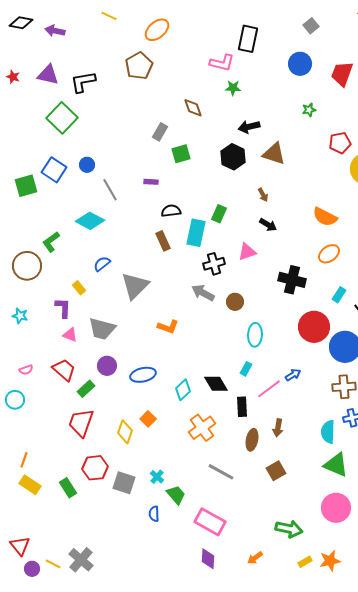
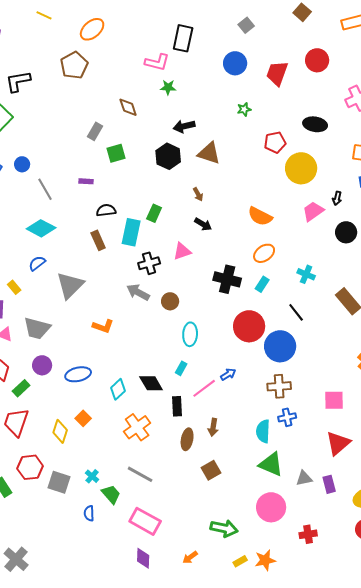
cyan diamond: (90, 221) -> (41, 228), moved
cyan rectangle: (339, 295) -> (262, 284), moved
gray line: (221, 472) -> (140, 474), moved

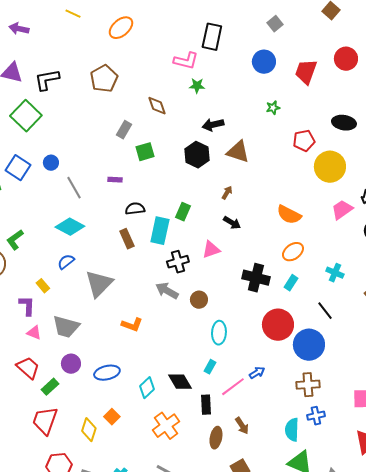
brown pentagon: (74, 65) -> (104, 79), moved
brown arrow: (198, 194) -> (227, 193), turned -120
brown arrow: (213, 427) -> (242, 426), turned -42

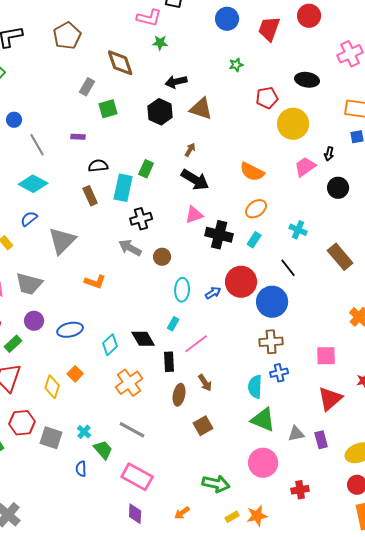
brown diamond: (157, 106) -> (120, 63), size x1.4
black arrow: (232, 223) -> (195, 180), size x1.6
pink triangle: (211, 250) -> (194, 215), moved
blue arrow: (257, 373) -> (213, 293), moved

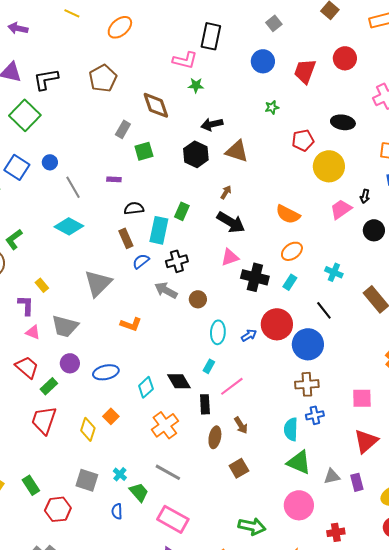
blue semicircle: (29, 219) -> (141, 261), moved
red hexagon: (22, 423) -> (58, 509), moved

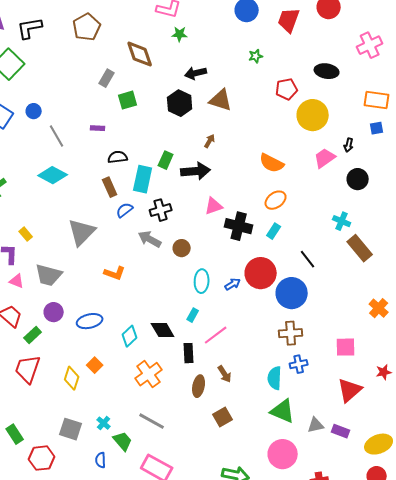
black arrow: (231, 222) -> (196, 171), moved, turned -36
cyan cross: (334, 272) -> (342, 221), moved
purple rectangle: (357, 482) -> (341, 431), turned -54

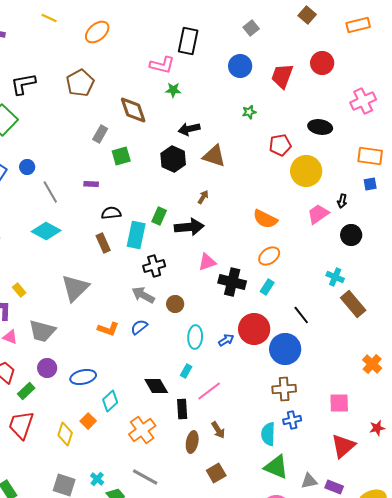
blue semicircle: (125, 210) -> (139, 327), moved
cyan diamond: (130, 336) -> (110, 401), moved

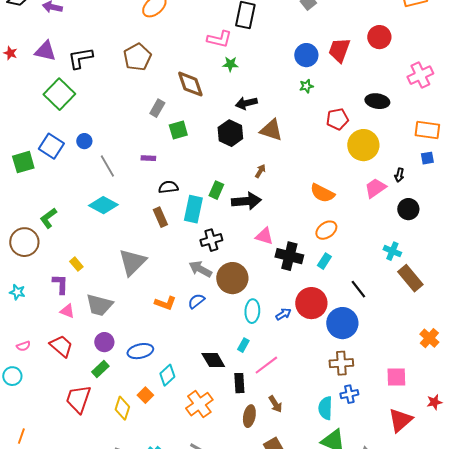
blue circle: (240, 66) -> (306, 55), moved
pink triangle: (207, 262) -> (264, 236), turned 36
brown circle: (175, 304) -> (232, 278), size x1.8
green rectangle: (26, 391) -> (100, 369), moved

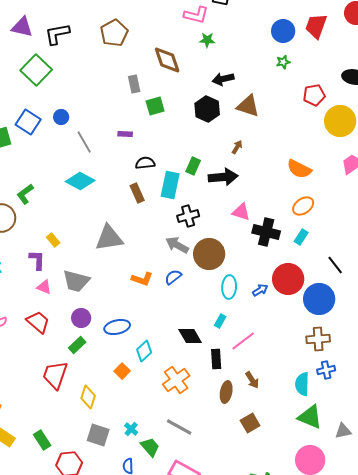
gray rectangle: (157, 108) -> (134, 84), turned -42
gray triangle: (132, 262) -> (109, 238), turned 36
yellow diamond: (122, 408) -> (88, 397), moved

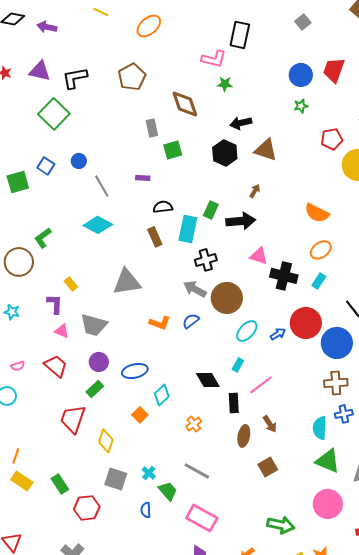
blue square: (28, 122) -> (46, 166), size x0.7
cyan ellipse: (229, 287) -> (247, 331), turned 40
orange cross: (176, 380) -> (194, 424), size x0.6

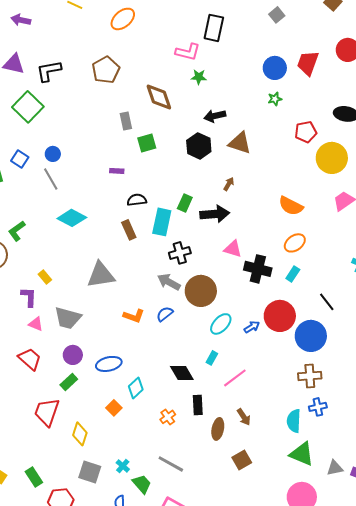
gray line: (102, 186) -> (51, 179), moved
black rectangle: (234, 403) -> (198, 405), moved

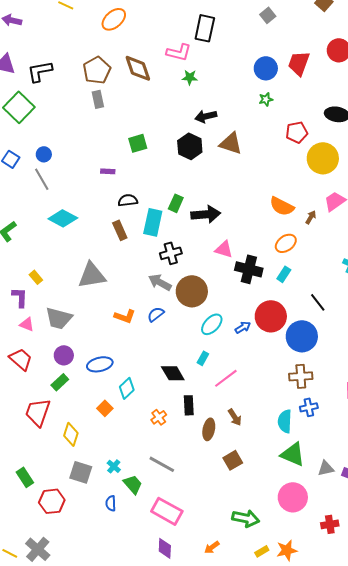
brown diamond: (159, 97) -> (138, 68), moved
gray rectangle: (126, 121) -> (98, 99), moved
brown arrow: (229, 184) -> (311, 217), moved

